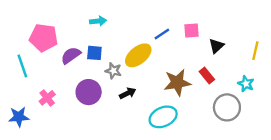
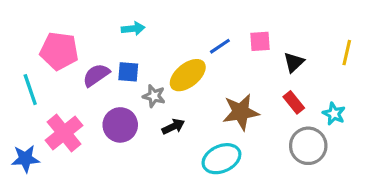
yellow line: (255, 51) -> (347, 53), moved
red rectangle: (207, 75) -> (294, 102), moved
pink cross: (47, 98) -> (64, 133), size x1.6

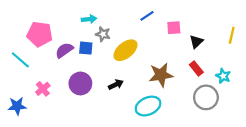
blue line: (220, 46) -> (147, 16), moved
cyan line: (30, 90) -> (20, 60), turned -30
gray star: (154, 96) -> (103, 34), moved
pink cross: (64, 133) -> (43, 89), size x0.6

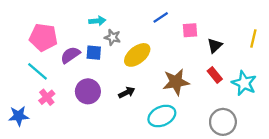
cyan line: (20, 60) -> (37, 71), moved
cyan star: (223, 76) -> (244, 83), size x1.5
gray circle: (206, 97) -> (223, 122), moved

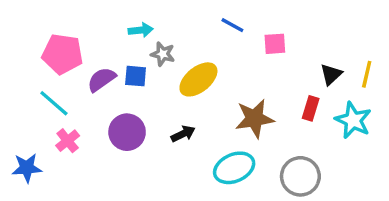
blue line: (161, 17) -> (232, 25), turned 63
yellow line: (253, 39) -> (367, 74), moved
black triangle: (215, 46) -> (331, 74), moved
red rectangle: (215, 75) -> (311, 108), turned 56
gray circle: (223, 122) -> (300, 176), moved

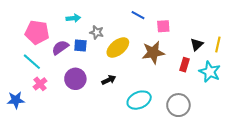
cyan arrow: (141, 30) -> (73, 18), moved
brown star: (255, 119) -> (153, 53), moved

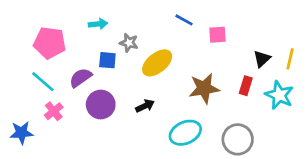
purple semicircle: (60, 47) -> (81, 78), moved
brown star: (153, 53) -> (204, 88), moved

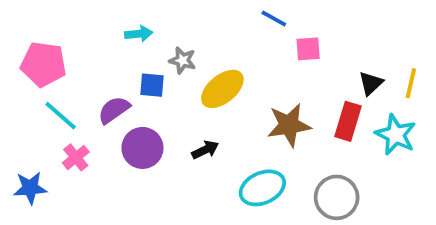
blue line: (184, 20) -> (274, 19), moved
pink pentagon: (50, 43) -> (43, 64), moved
red rectangle: (246, 86) -> (348, 121), size x1.4

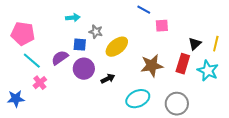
purple circle: (142, 148) -> (84, 69), moved

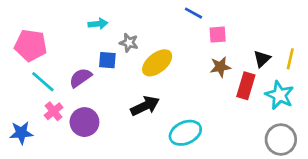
brown star: (152, 66) -> (220, 67), moved, size x0.7
purple circle: (84, 69) -> (84, 122), moved
black arrow: (108, 79) -> (145, 106), size x1.5
gray circle: (177, 104) -> (281, 140), moved

